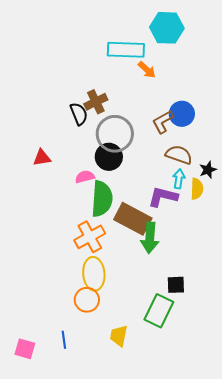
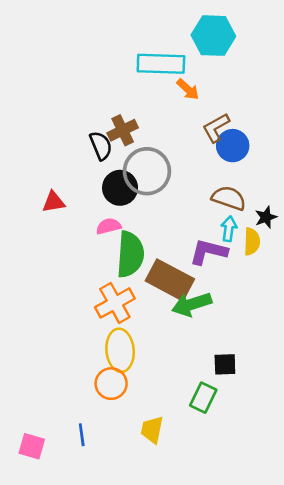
brown L-shape: (163, 122) -> (216, 128), moved
black circle: (109, 157) -> (120, 188), moved
green arrow: (150, 238) -> (192, 304), turned 68
green rectangle: (159, 311) -> (203, 398), size x0.7

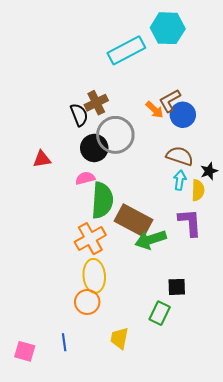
cyan rectangle: (161, 64) -> (126, 50), turned -30
orange arrow: (188, 89) -> (155, 110), moved
purple L-shape: (208, 252) -> (190, 222), moved, turned 72

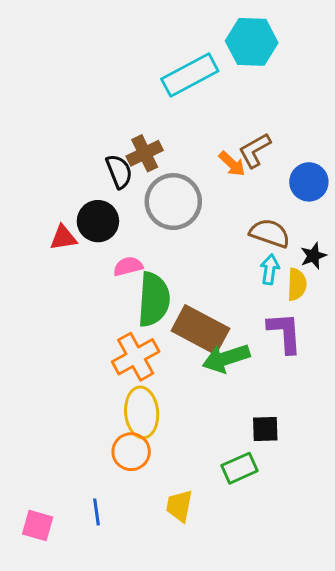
blue circle: (183, 115) -> (309, 182), moved
black circle: (94, 148) -> (98, 221), moved
green rectangle: (160, 313) -> (240, 468), turned 40

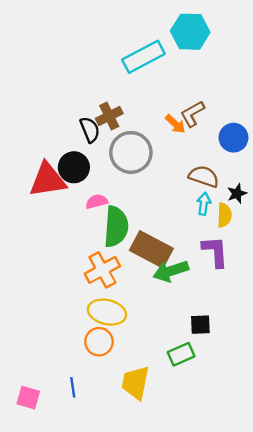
red triangle: (63, 238) -> (48, 180), size x1.8
yellow ellipse: (142, 412) -> (107, 312), turned -72
yellow trapezoid: (179, 506) -> (135, 383), size x1.4

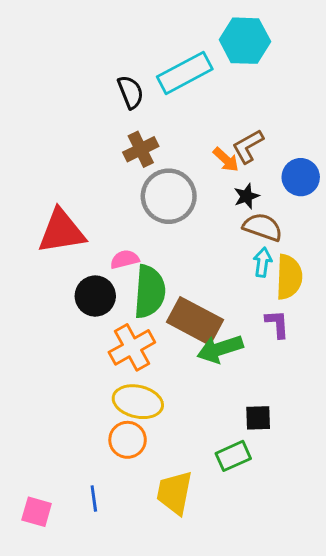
black semicircle: (90, 130) -> (130, 92), moved
black circle: (74, 167) -> (95, 296), moved
black star: (237, 194) -> (246, 196), moved
yellow semicircle: (224, 215) -> (289, 277), size x1.4
purple L-shape: (215, 252) -> (277, 324), size x0.7

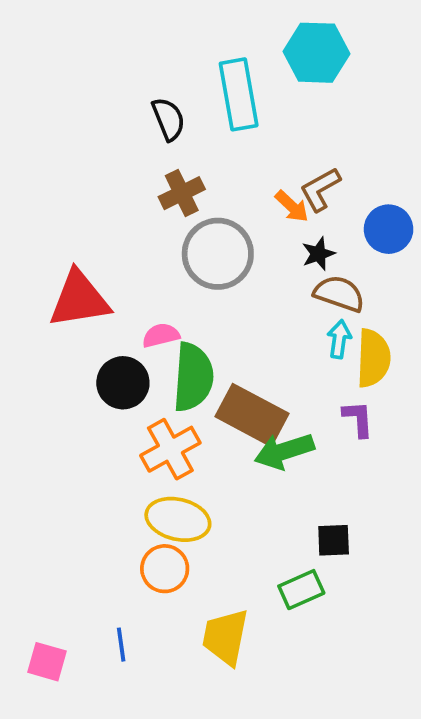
cyan rectangle: (185, 73) -> (239, 94), turned -72

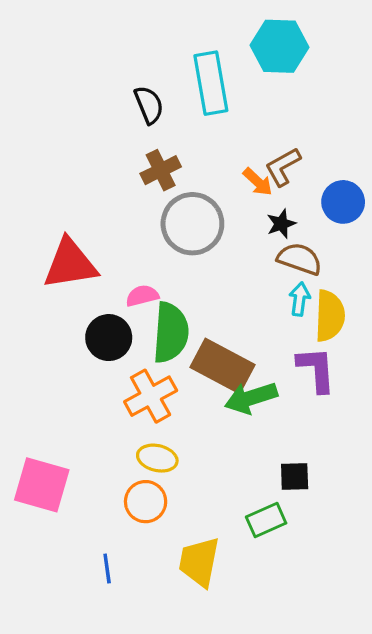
purple L-shape: (358, 419) -> (316, 369), size x1.4
yellow ellipse: (178, 519) -> (157, 458), size x0.7
pink square: (47, 662) -> (42, 485), moved, size x1.6

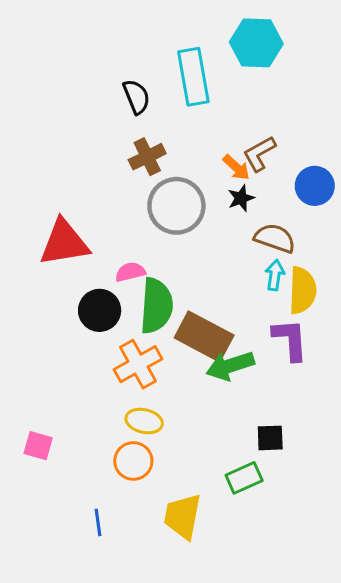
black star: (281, 224) -> (241, 198), moved
pink square: (42, 485) -> (38, 446), size x0.6

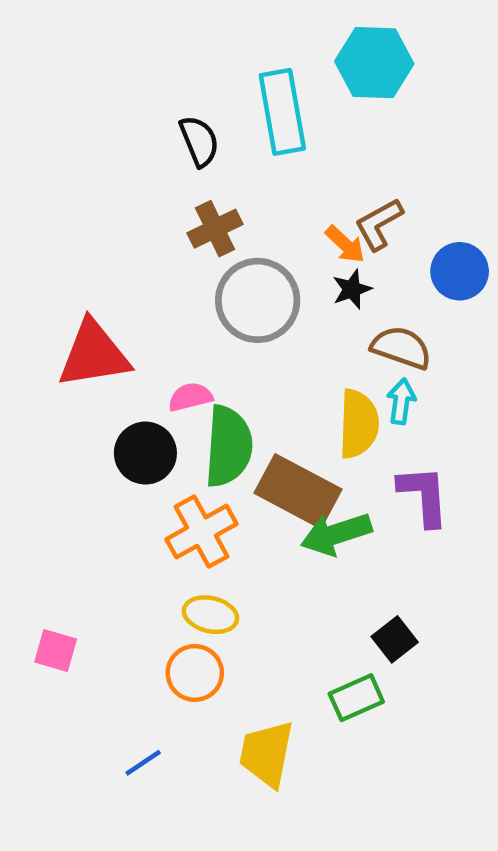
yellow semicircle: (302, 290) -> (359, 424), moved
black square: (270, 438) -> (395, 639), turned -36
blue line: (98, 522) -> (143, 763), turned 64

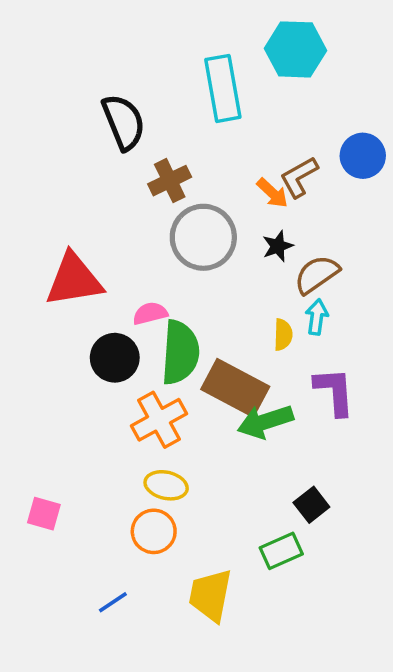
black semicircle: (199, 141) -> (124, 122), moved, size x1.4
blue circle: (460, 271) -> (363, 156), moved
black star: (352, 289) -> (278, 246), moved
brown semicircle: (401, 348) -> (317, 274), turned -54
yellow semicircle: (359, 424) -> (283, 335), size x0.6

